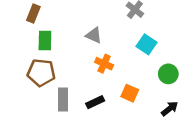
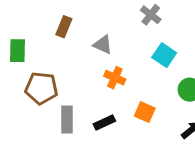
brown rectangle: (33, 14) -> (64, 27), moved
green rectangle: (45, 40) -> (17, 51), moved

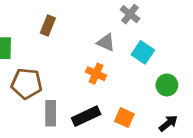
gray triangle: (103, 45) -> (106, 42), moved
orange square: (145, 112) -> (124, 118), moved
black rectangle: (104, 123) -> (86, 116), size x1.4

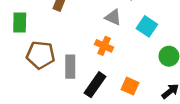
gray rectangle: (51, 113) -> (70, 67), moved
black rectangle: (86, 116) -> (95, 85), turned -30

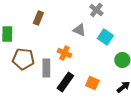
orange cross: (104, 46) -> (64, 53), moved

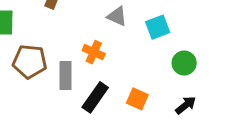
cyan square: (105, 37) -> (158, 27), turned 35

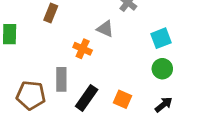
cyan square: (158, 27) -> (161, 38), moved
orange cross: (94, 52) -> (83, 49), moved
brown pentagon: (30, 61) -> (31, 95), moved

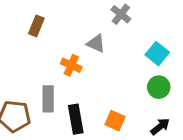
cyan square: (161, 38) -> (157, 54), turned -30
black rectangle: (87, 98) -> (76, 119), turned -45

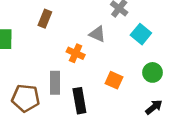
cyan square: (157, 54) -> (141, 34), moved
orange square: (115, 121) -> (114, 80), moved

